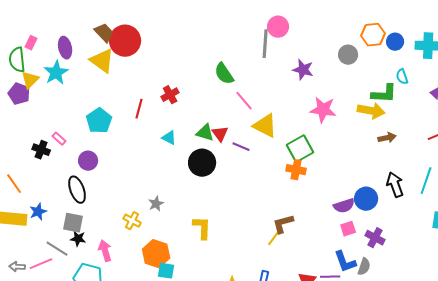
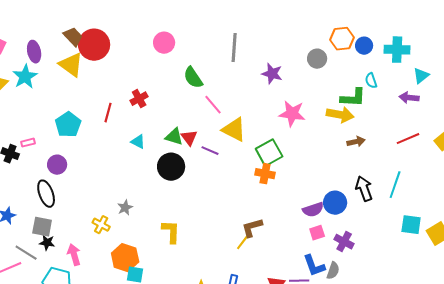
pink circle: (278, 27) -> (164, 43), moved
pink rectangle: (59, 139) -> (28, 143), turned -56

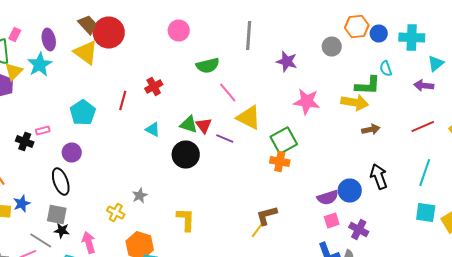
green semicircle: (193, 78) -> (208, 66), turned -70
cyan line: (395, 185) -> (425, 172), moved

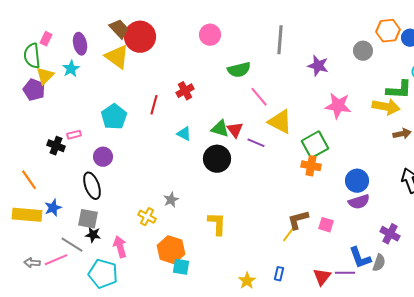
cyan star: (40, 64) -> (71, 69), size x0.7
blue circle: (350, 190) -> (357, 181), moved
pink square: (332, 220) -> (326, 225), moved, turned 35

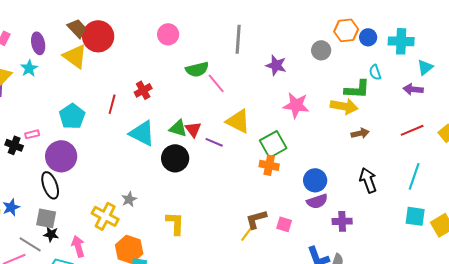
pink line: (259, 97) -> (216, 83), moved
cyan triangle: (184, 134) -> (142, 133), size x1.8
purple circle: (103, 157) -> (61, 156), size x1.6
yellow cross: (147, 217) -> (105, 216), size x1.5
purple cross: (390, 234) -> (342, 221), moved, turned -30

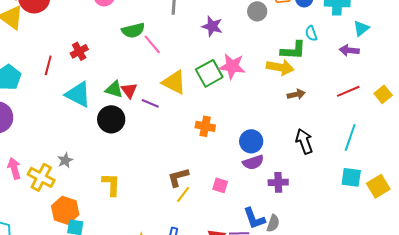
green square: (273, 144) -> (209, 73), moved
brown L-shape: (256, 219) -> (178, 177), moved
pink arrow: (78, 246) -> (14, 168), moved

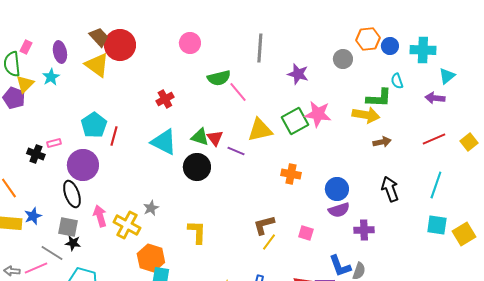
red line: (48, 65) -> (114, 136), moved
yellow triangle: (174, 82) -> (260, 130), turned -40

